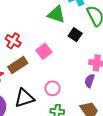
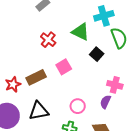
red cross: (13, 41) -> (48, 40), moved
pink circle: (52, 88) -> (78, 106), moved

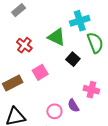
purple semicircle: (105, 102) -> (73, 106), moved, turned -56

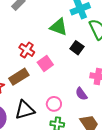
red cross: (24, 45) -> (27, 50), moved
pink circle: (54, 111) -> (54, 104), moved

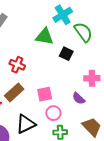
pink square: (45, 64) -> (45, 94), moved, turned 35

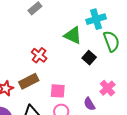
pink cross: (92, 78) -> (107, 88), turned 35

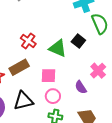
green triangle: (73, 35) -> (58, 48), moved

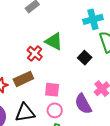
green triangle: (58, 48) -> (54, 41), moved
purple semicircle: (81, 87) -> (83, 104), size x1.5

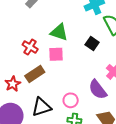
red cross: (35, 53) -> (30, 47), moved
pink square: (52, 90) -> (56, 54), moved

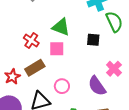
black square: (92, 44) -> (93, 40), turned -32
pink circle: (71, 100) -> (62, 86), moved

